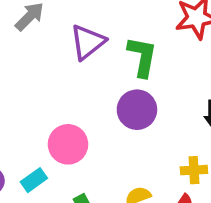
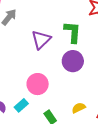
purple triangle: (88, 42) -> (41, 40), moved

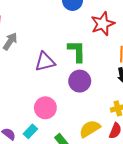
purple triangle: (41, 40) -> (45, 62), turned 35
yellow semicircle: (79, 108) -> (90, 129), size x1.5

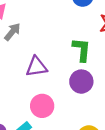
purple triangle: (45, 62) -> (36, 67), moved

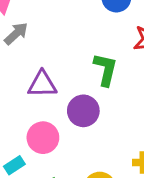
purple circle: (81, 82) -> (83, 111), moved

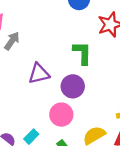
pink circle: (43, 138) -> (61, 115), moved

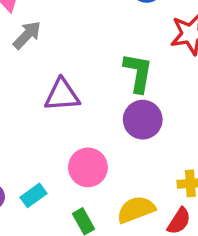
purple circle: (73, 86) -> (143, 120), moved

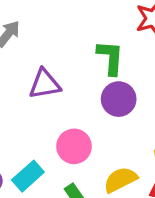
cyan rectangle: (34, 195) -> (28, 176), size x1.4

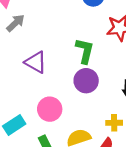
purple triangle: (45, 84) -> (36, 62), turned 30

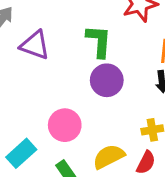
purple triangle: (36, 62) -> (35, 45), moved

